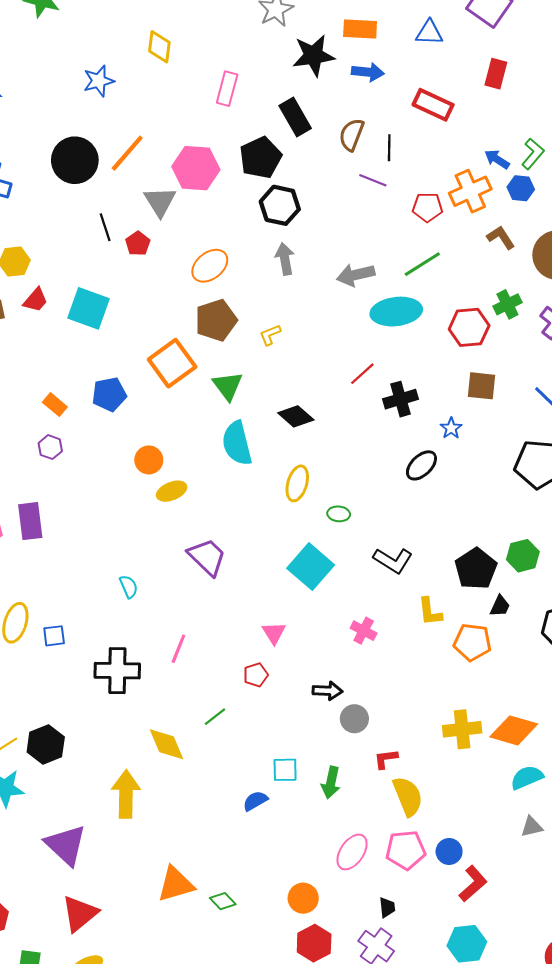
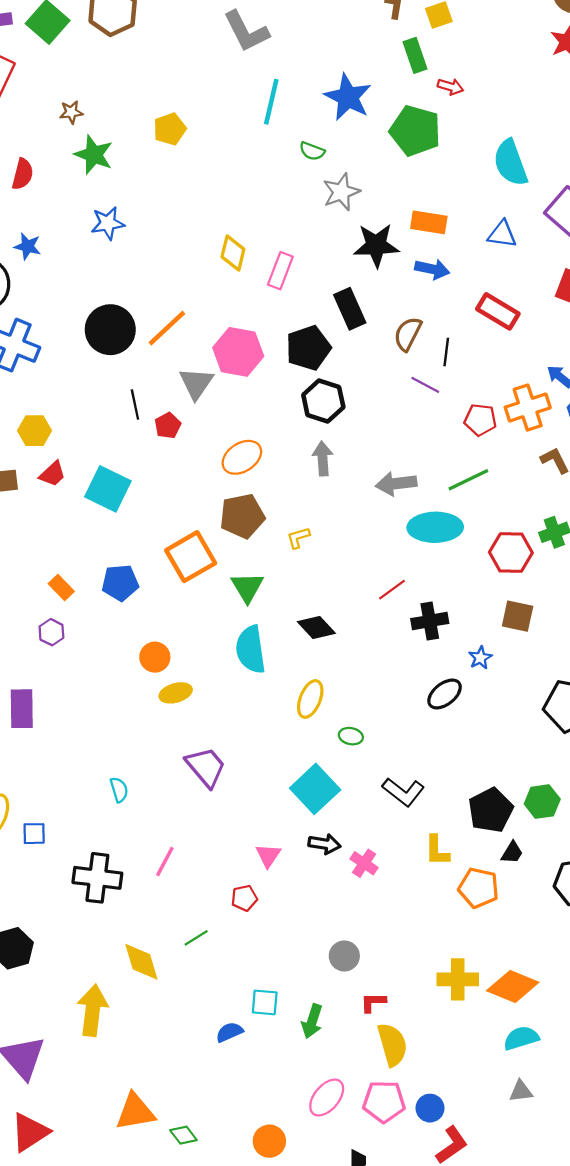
yellow diamond: (159, 47) -> (233, 253), moved
blue star: (99, 81) -> (108, 223), moved
black arrow: (328, 691) -> (324, 844), moved

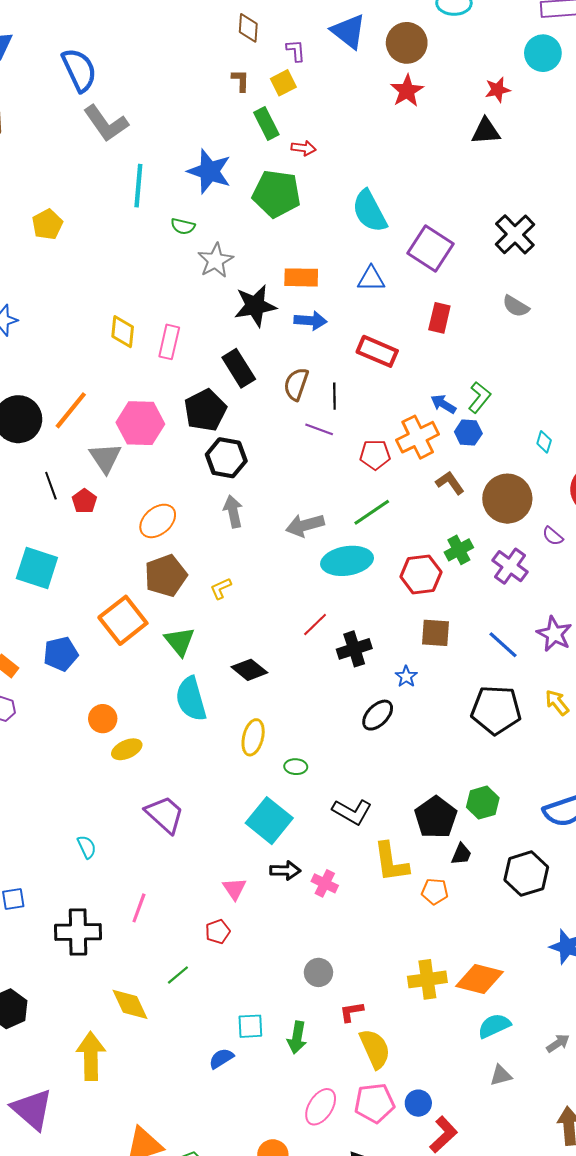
yellow L-shape: (437, 851) -> (391, 862), size x1.4
orange pentagon: (479, 888) -> (435, 891), size x0.7

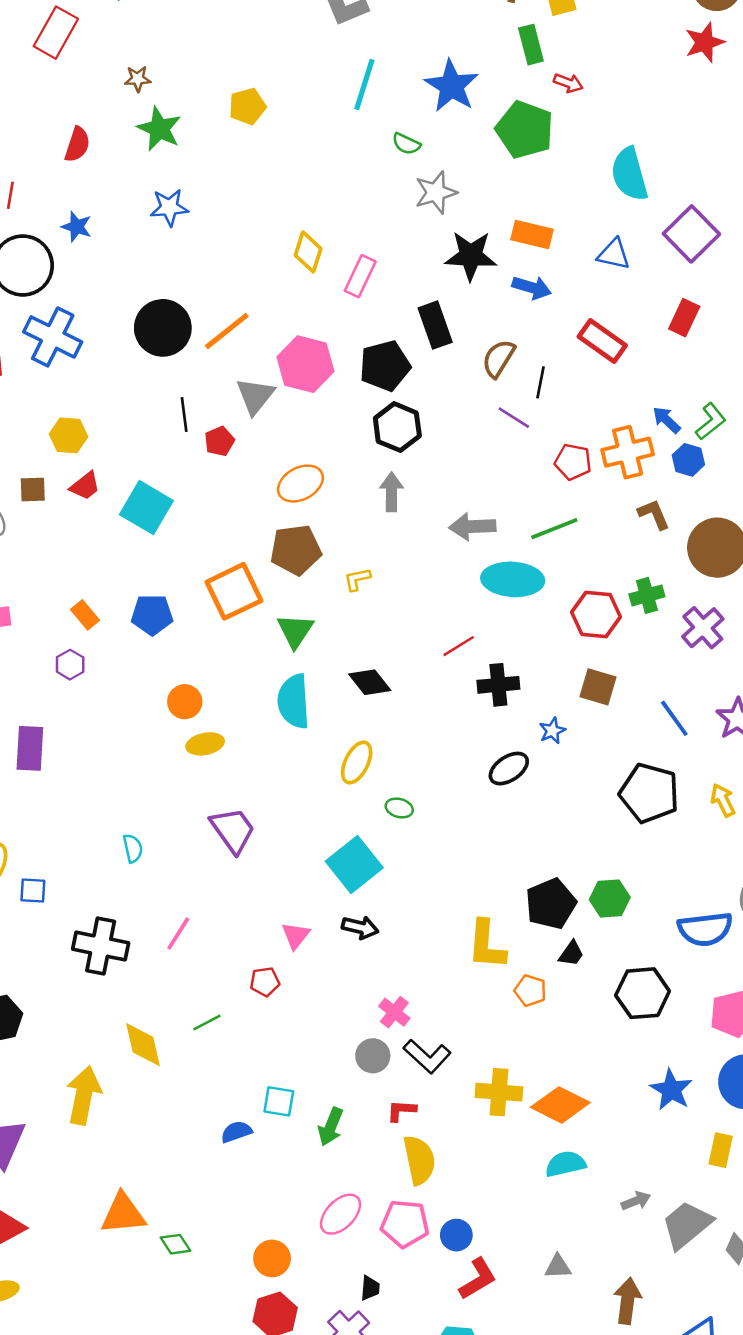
black L-shape: (352, 812) -> (427, 1056), moved
pink cross: (325, 883) -> (394, 1012), moved
gray triangle: (501, 1075) -> (558, 1267), moved

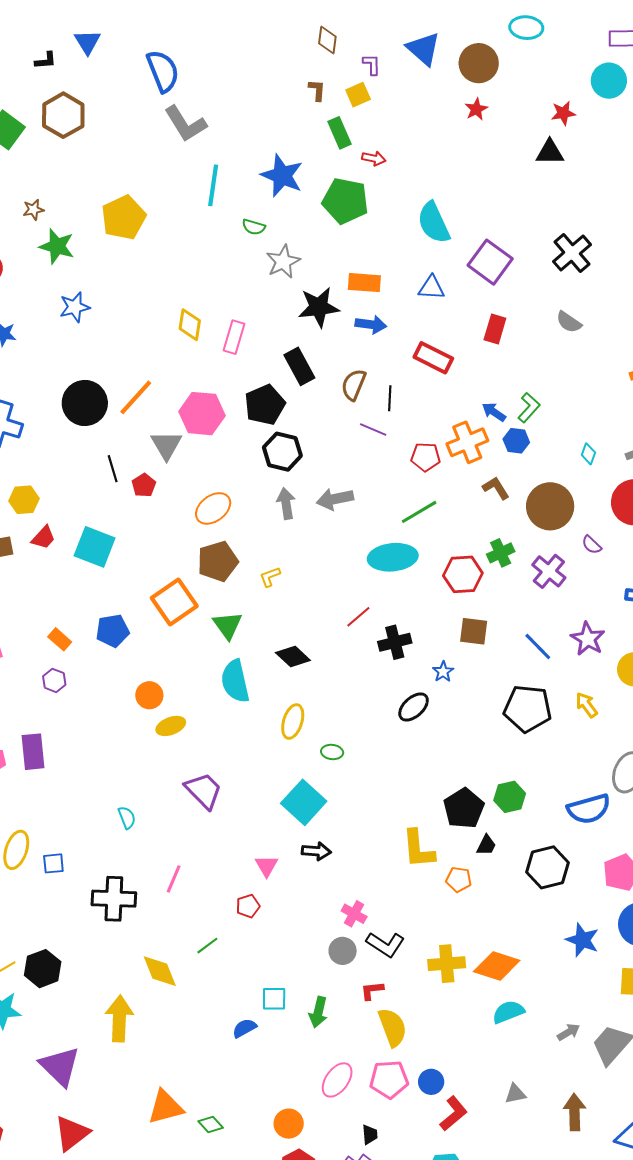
red star: (705, 42) -> (476, 109), size x0.7
yellow pentagon: (247, 106) -> (124, 218), size x1.5
gray arrow: (472, 527) -> (335, 499), moved

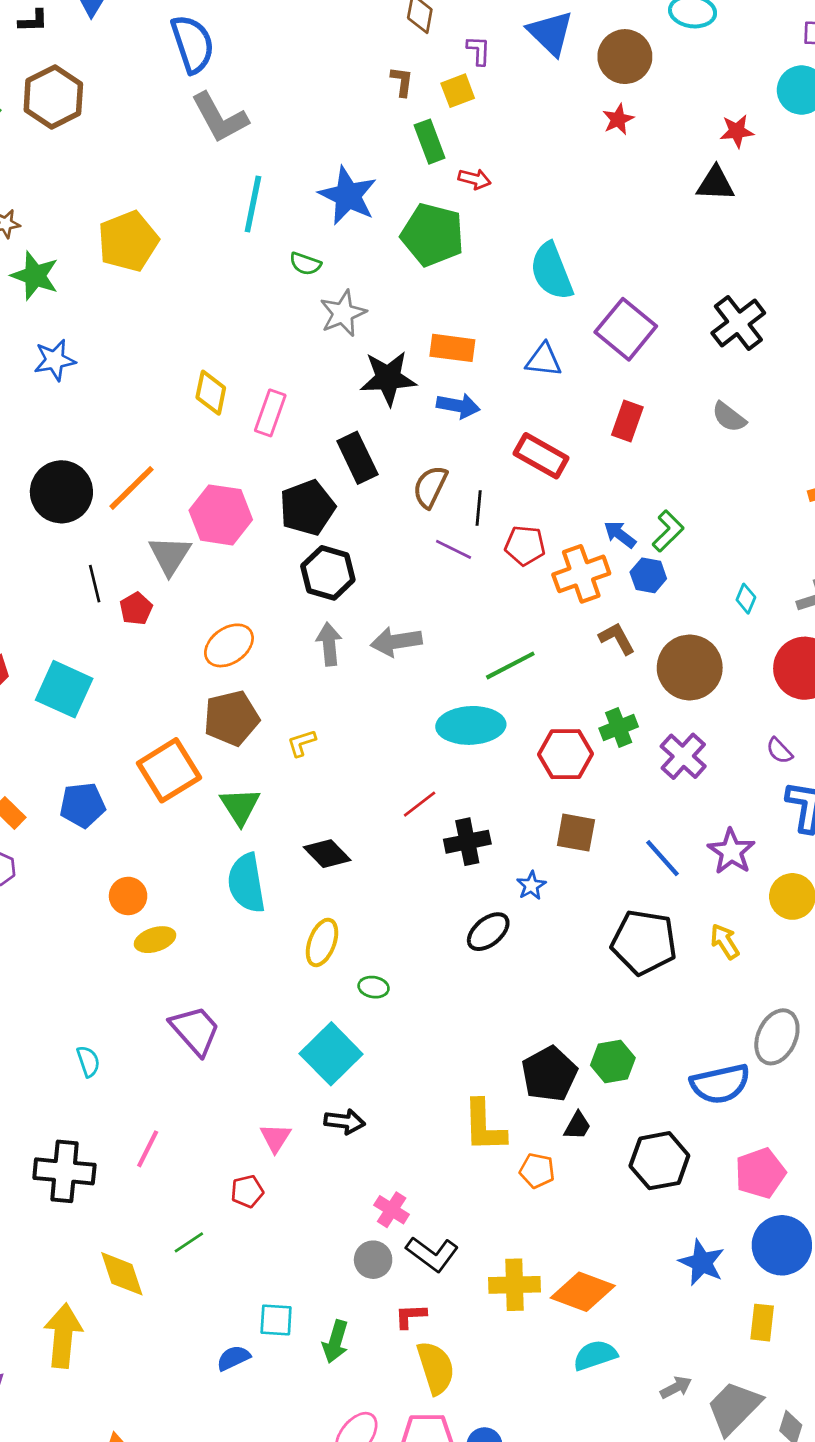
red pentagon: (425, 457) -> (525, 546), moved
purple semicircle: (592, 545) -> (779, 751), moved

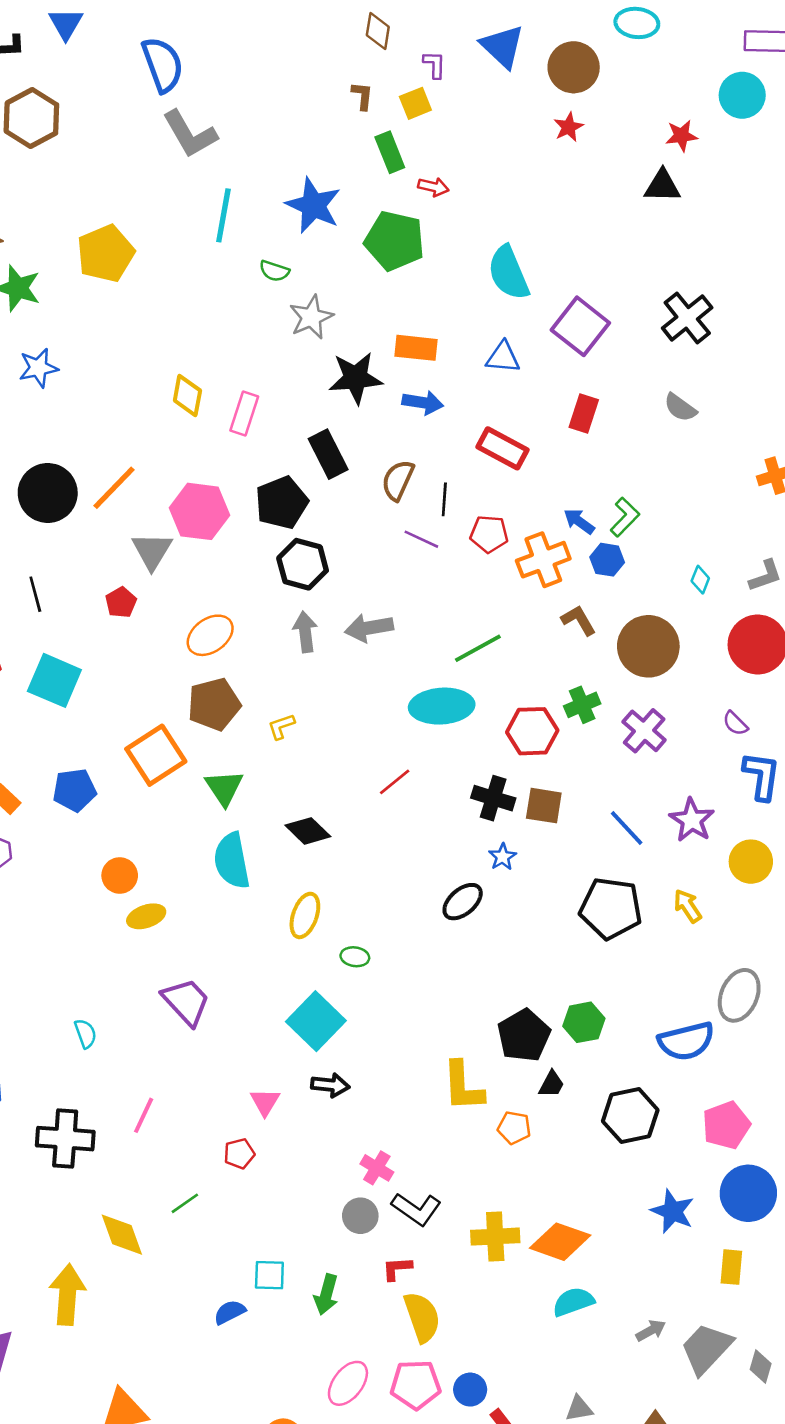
black line: (95, 584) -> (35, 594), moved
black cross: (467, 842) -> (493, 798), moved, turned 30

